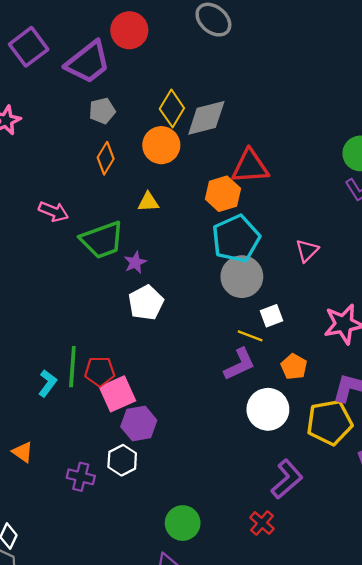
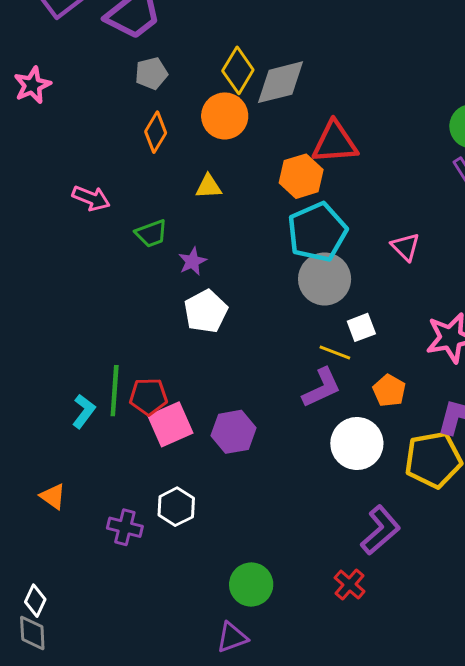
green trapezoid: (102, 240) -> (151, 233), size x0.6
pink triangle: (307, 251) -> (405, 247), turned -30
purple hexagon: (139, 424) -> (234, 432), moved

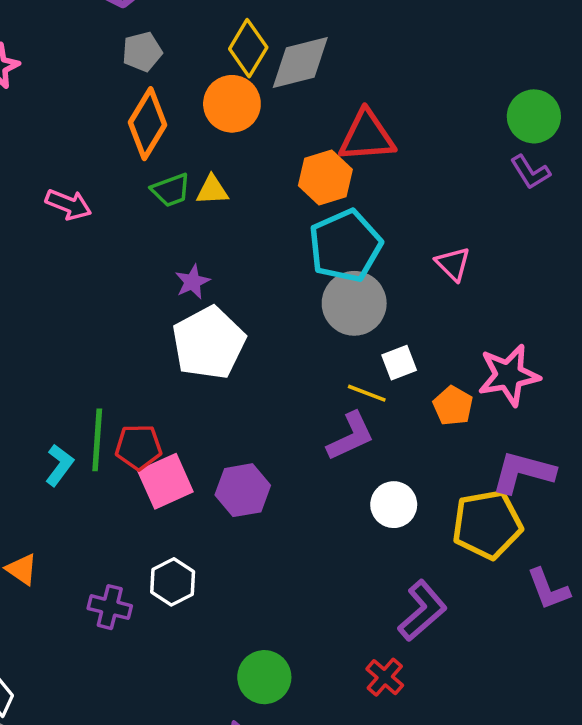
orange diamond: (156, 132) -> (147, 124), size x1.4
green trapezoid: (151, 233) -> (171, 190), moved
white pentagon: (206, 311) -> (209, 343), size x1.4
orange pentagon: (389, 391) -> (453, 406), moved
white circle: (357, 444) -> (394, 505), size x0.7

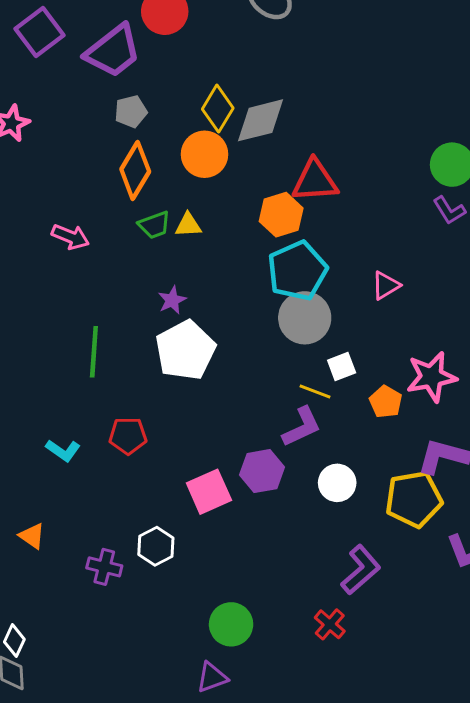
pink triangle: (453, 264) -> (386, 285), turned 44
green line: (97, 440) -> (94, 352), moved
cyan L-shape: (59, 465) -> (63, 450), turned 88
pink square: (165, 481) -> (209, 492), moved
purple hexagon: (243, 490) -> (262, 471), moved

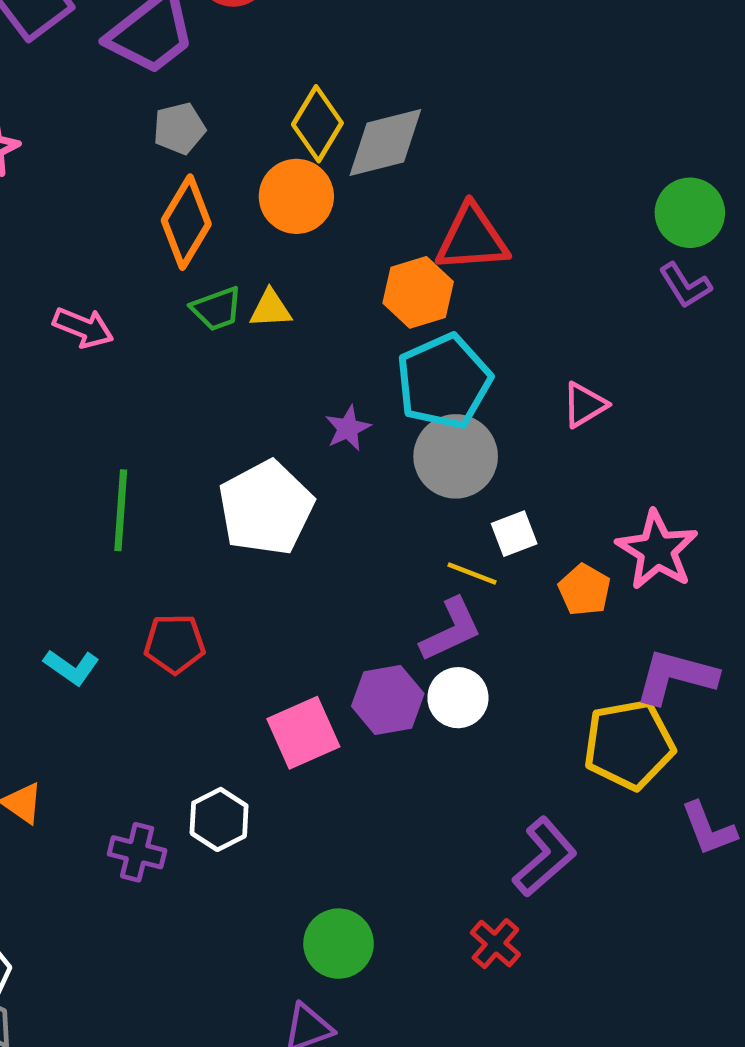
purple star: (172, 300) -> (348, 428), moved
pink star: (431, 377) -> (657, 550), turned -30
white circle: (337, 483) -> (458, 698), moved

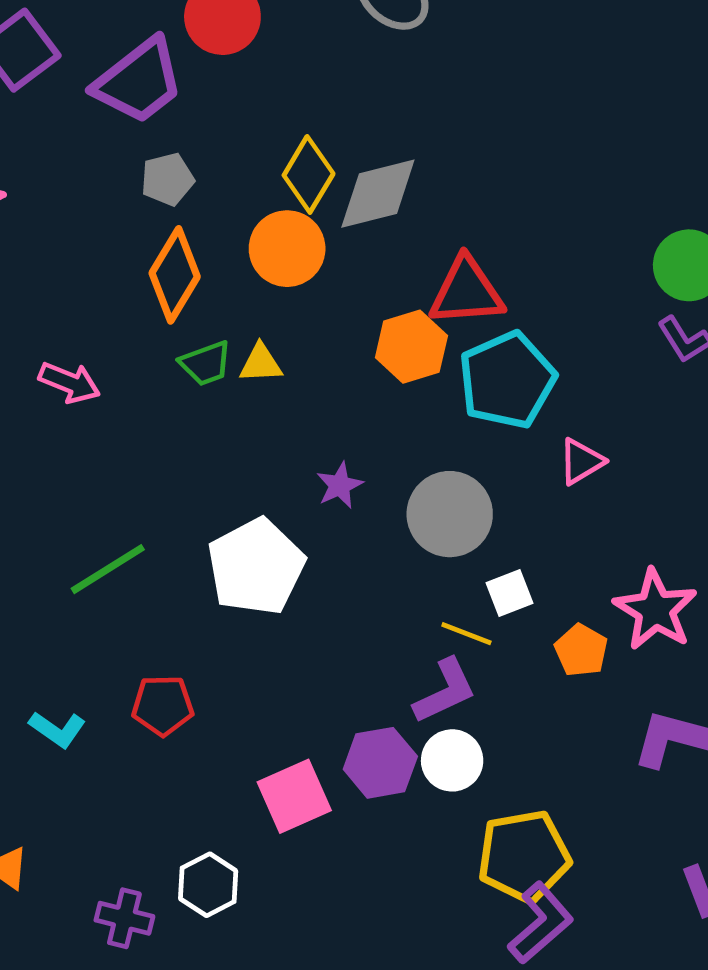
cyan pentagon: (444, 381) -> (507, 380), moved
green line: (121, 510) -> (108, 569), turned 54
yellow pentagon: (629, 744) -> (524, 856), moved

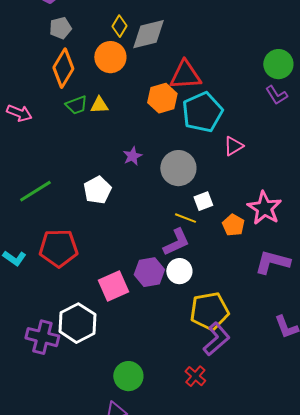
yellow diamond: (309, 174) -> (119, 26), size x0.7
white pentagon: (256, 567) -> (97, 190), size x0.7
red pentagon: (163, 705) -> (58, 248), size x1.5
white hexagon: (208, 885) -> (77, 323), size x1.5
purple cross: (124, 918) -> (42, 337), size x1.4

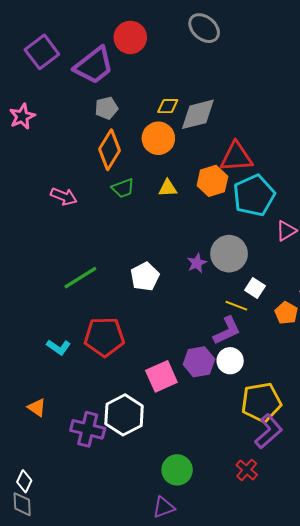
yellow diamond: (119, 26) -> (168, 106), turned 60
yellow triangle: (99, 105) -> (168, 188), moved
purple star: (132, 156) -> (197, 263), moved
white square: (203, 201) -> (255, 288), turned -36

